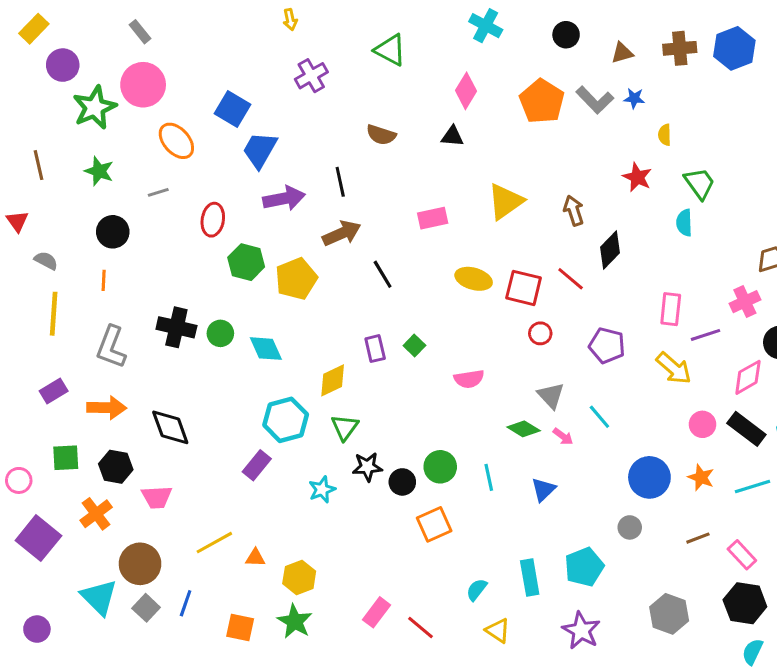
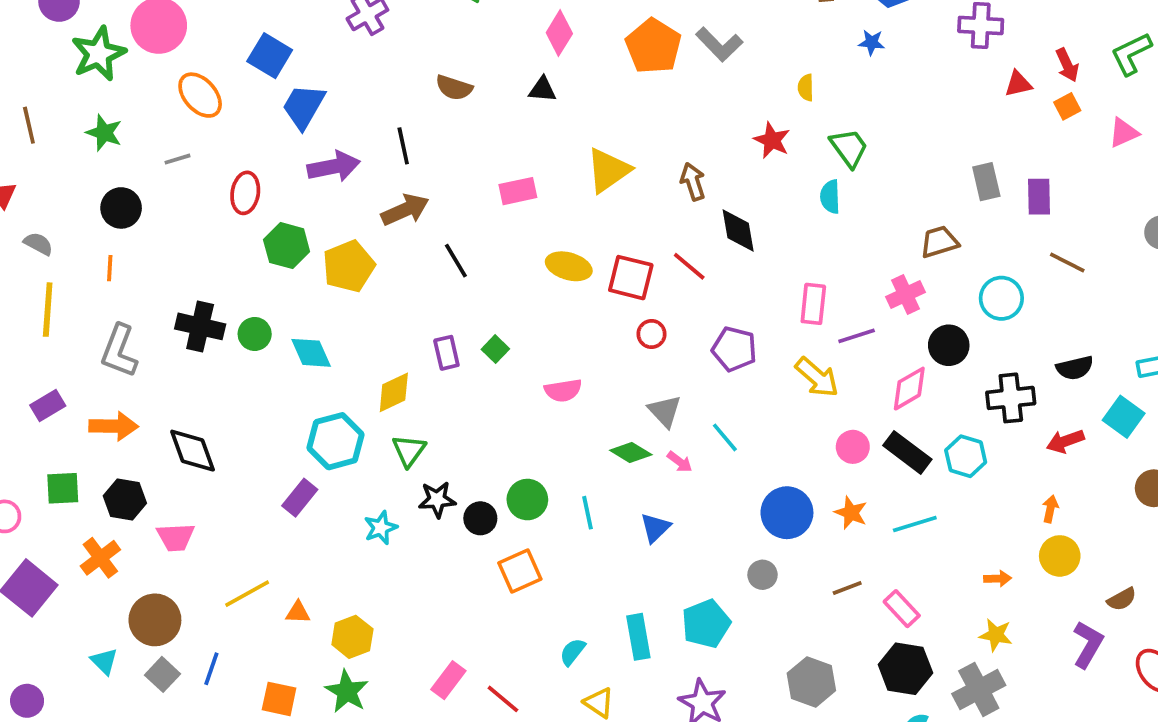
blue star: (634, 98) -> (872, 42), moved
black diamond: (610, 250) -> (738, 231), turned -54
cyan triangle: (99, 597) -> (104, 661), size x0.6

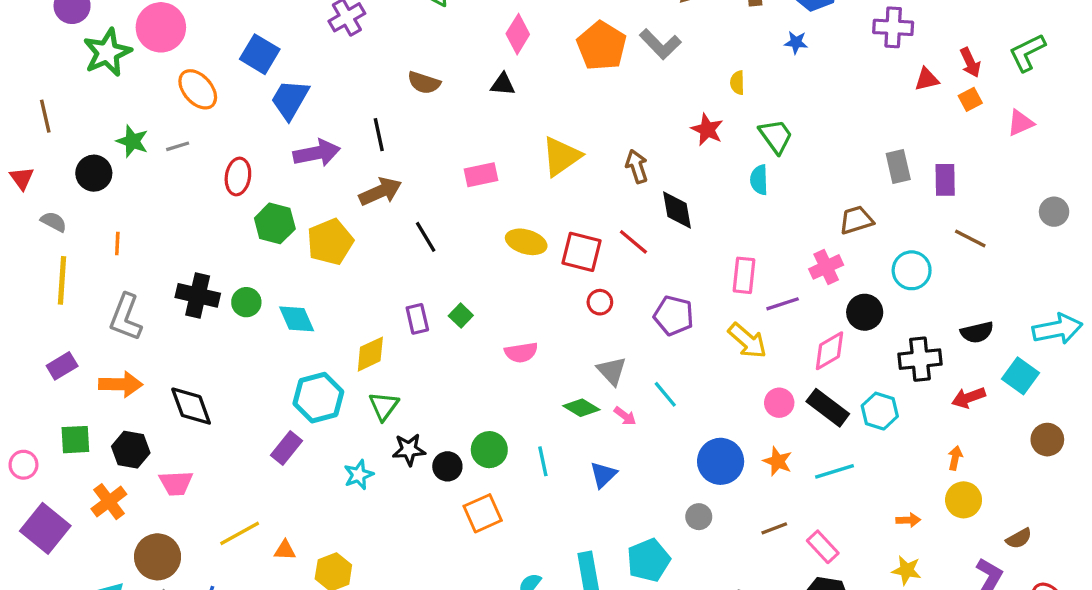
green star: (104, 133) -> (132, 141), moved
black circle: (121, 208) -> (94, 173), moved

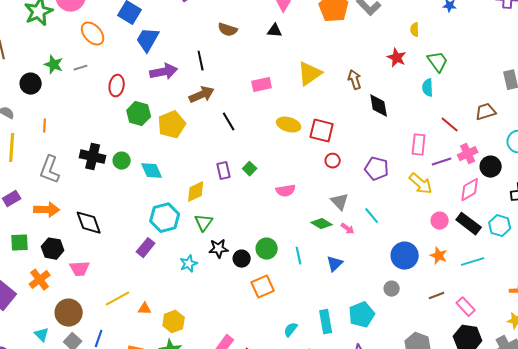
red line: (633, 242) -> (450, 125), moved
pink cross: (826, 267) -> (468, 154), moved

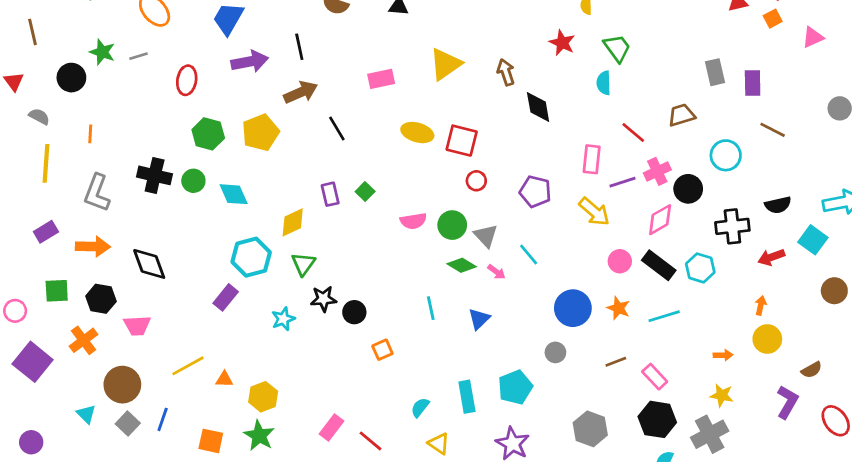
green hexagon: (139, 114) -> (208, 134), moved
green circle: (267, 249) -> (452, 225), moved
orange square: (263, 287) -> (382, 350), size x0.7

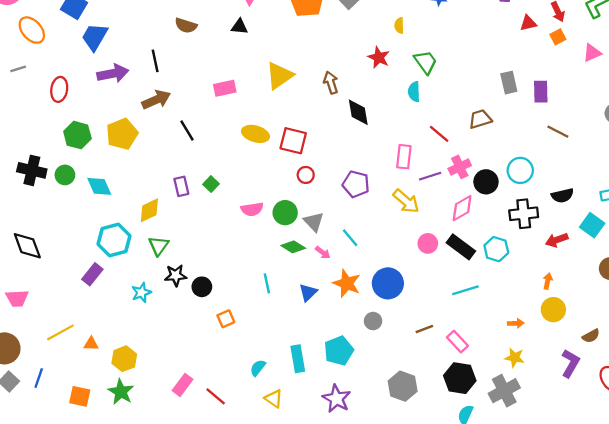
cyan circle: (726, 155) -> (520, 170), moved
orange star: (618, 308) -> (347, 283), moved, size x1.4

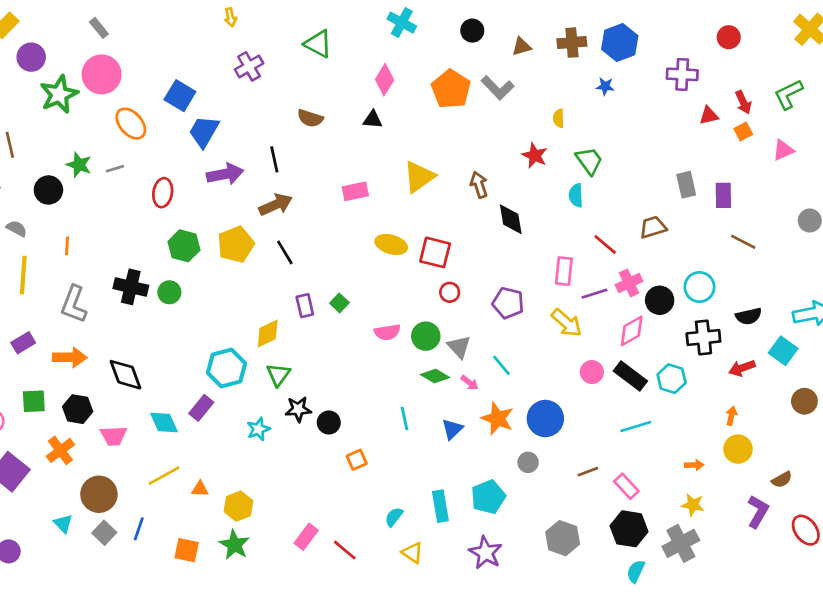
black line: (187, 130) -> (285, 252), moved
cyan diamond: (99, 186) -> (164, 422), moved

